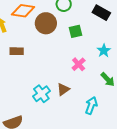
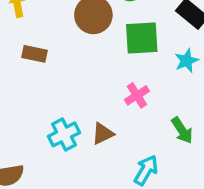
green square: (75, 31) -> (142, 38), size x1.5
cyan star: (104, 51) -> (187, 61), moved

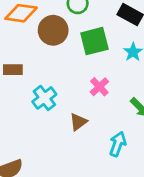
cyan cross: (64, 134) -> (44, 98), moved

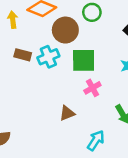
green square: (94, 41) -> (84, 60), moved
cyan cross: (44, 98) -> (48, 57), moved

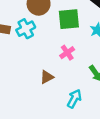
green square: (84, 60) -> (69, 19), moved

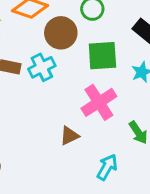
pink cross: (67, 53) -> (99, 102), size x1.6

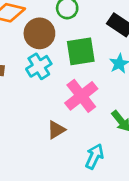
cyan cross: (42, 67) -> (39, 66), moved

